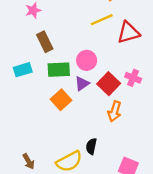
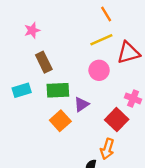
pink circle: (87, 60) -> (99, 70), moved
red square: (109, 84) -> (117, 120), moved
orange arrow: (114, 111) -> (107, 149), moved

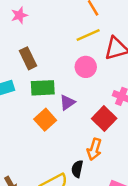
pink star: (32, 30) -> (19, 15), moved

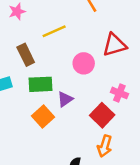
yellow line: (88, 35) -> (54, 31), moved
orange arrow: (94, 149) -> (105, 146), moved

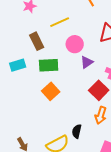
pink circle: (84, 63) -> (75, 44), moved
purple triangle: (65, 99) -> (87, 62), moved

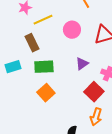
yellow line: (60, 22) -> (43, 20), moved
pink circle: (75, 44) -> (72, 30), moved

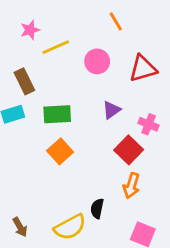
brown rectangle: (32, 43) -> (24, 81), moved

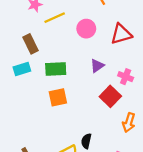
orange square: (60, 151) -> (58, 97), turned 30
orange arrow: (131, 186) -> (129, 123), moved

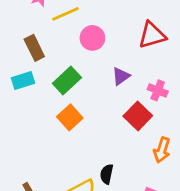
pink circle: (86, 29) -> (92, 38), moved
green rectangle: (56, 69) -> (67, 80), turned -40
orange square: (58, 97) -> (70, 117), turned -30

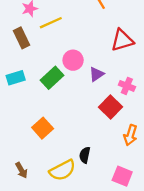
pink circle: (92, 38) -> (73, 60), moved
brown rectangle: (34, 48) -> (22, 38), moved
orange square: (70, 117) -> (43, 128), moved

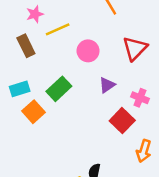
red triangle: (122, 40) -> (135, 48), turned -30
pink circle: (73, 60) -> (88, 51), moved
orange square: (43, 128) -> (34, 112), moved

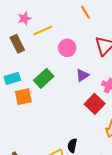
orange square: (34, 112) -> (23, 97), turned 30

